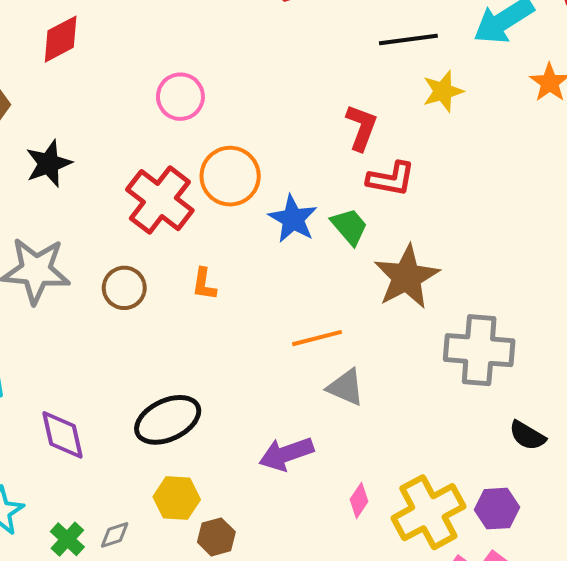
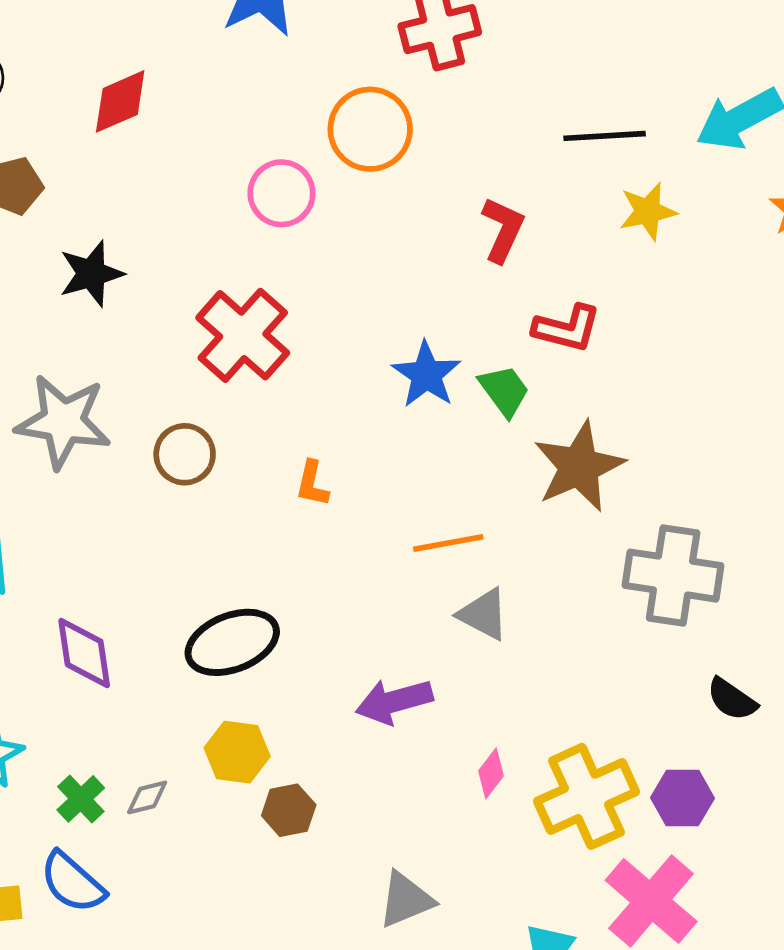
red L-shape: (361, 128) -> (503, 230), moved
orange circle: (230, 176) -> (370, 129), moved
orange L-shape: (204, 284) -> (312, 484), moved

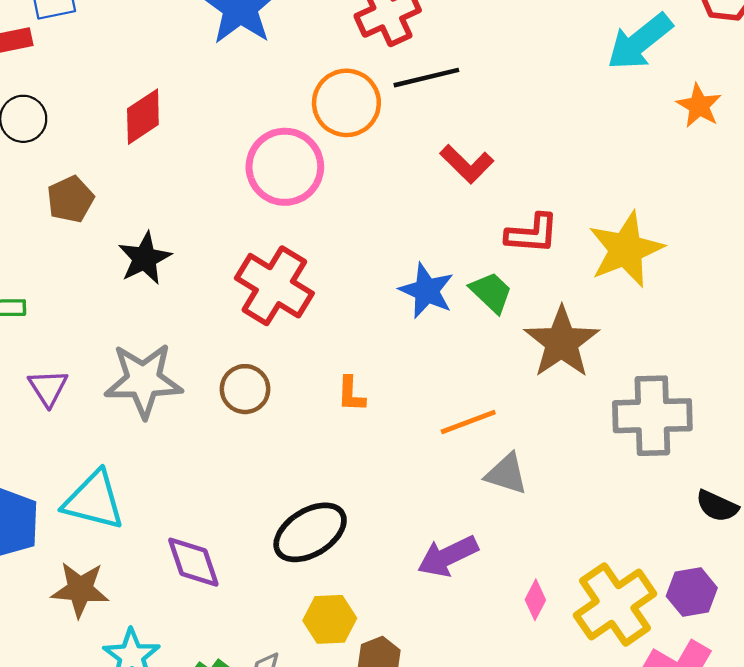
black line: (605, 136) -> (426, 78), moved
pink circle: (281, 193) -> (285, 167), size x1.4
yellow star: (648, 211) -> (626, 249), moved, size x1.6
red L-shape: (503, 230) -> (467, 164), turned 120

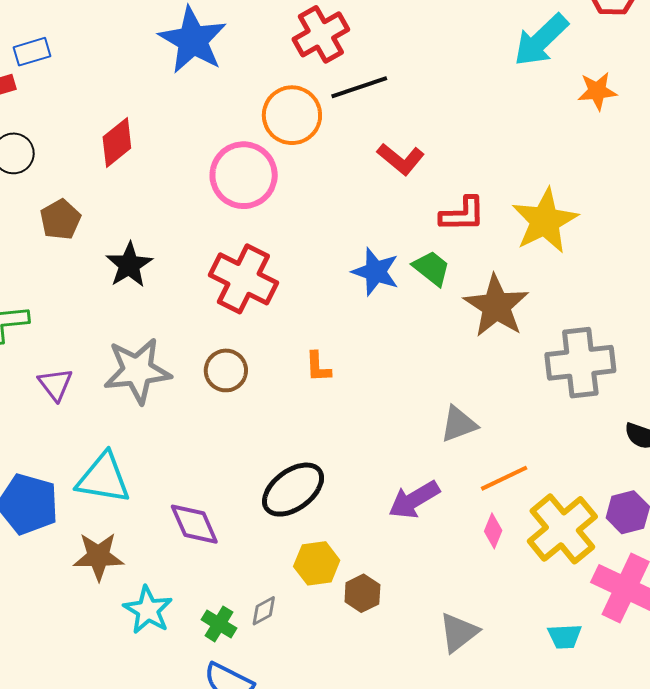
orange star: (699, 106) -> (597, 91), turned -30
orange line: (468, 422) -> (504, 478), moved
gray triangle: (507, 474) -> (459, 424), turned -33

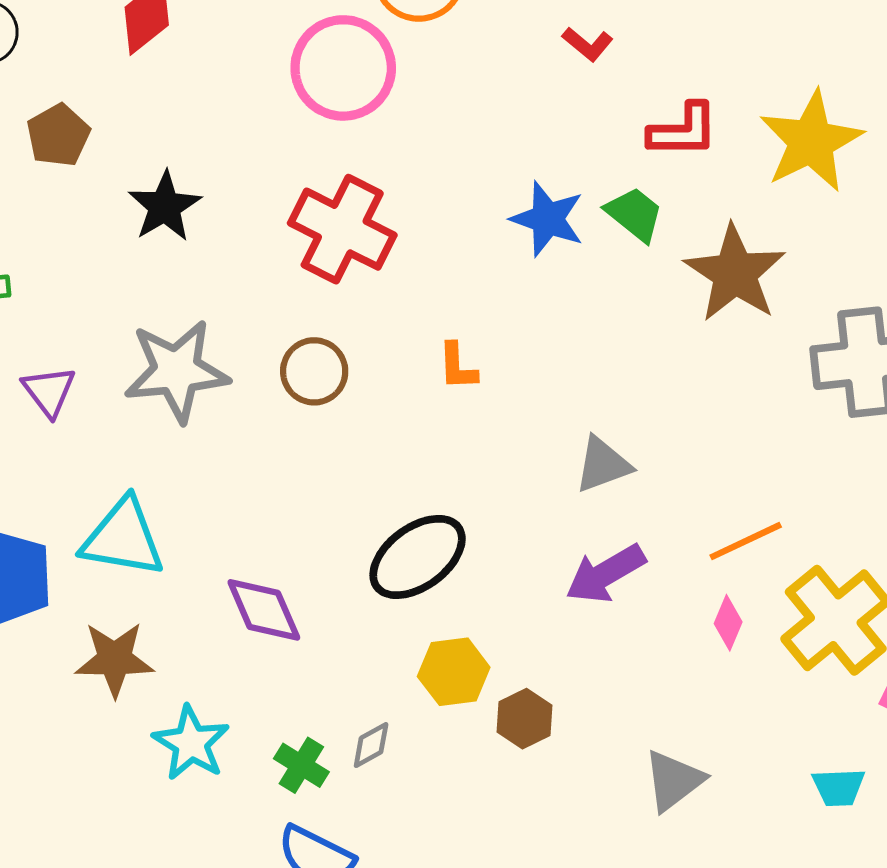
red L-shape: (401, 159) -> (588, 44), size x0.7
gray triangle: (459, 424) -> (603, 465), moved

